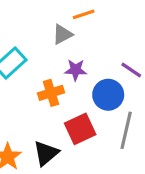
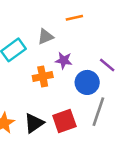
gray triangle: (62, 34) -> (45, 37), moved
red square: (80, 129) -> (64, 121), moved

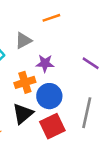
blue circle: (87, 82) -> (49, 96), moved
black triangle: (34, 123) -> (23, 114), moved

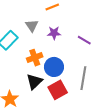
gray triangle: (23, 41) -> (32, 26), turned -32
purple star: (45, 63) -> (54, 33), moved

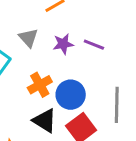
purple line: (84, 40) -> (94, 45), moved
black triangle: (34, 82) -> (45, 121), turned -36

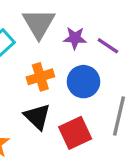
gray triangle: (28, 38) -> (39, 23), size x1.5
blue circle: (71, 95) -> (83, 82), moved

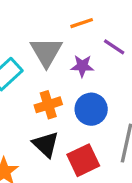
purple line: (108, 46) -> (114, 47), moved

